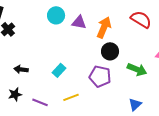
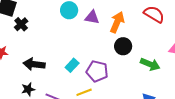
black arrow: (21, 69) -> (34, 64), size x1.5
purple pentagon: (100, 76) -> (97, 71), moved

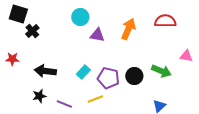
red semicircle: (154, 14) -> (165, 21), turned -30
purple triangle: (92, 17) -> (97, 35), moved
black circle: (123, 46) -> (134, 76), moved

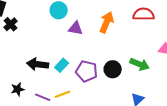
black arrow: (45, 71) -> (38, 64), moved
yellow line: (95, 99) -> (63, 94), moved

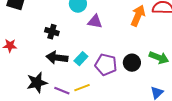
orange arrow: (107, 22) -> (138, 16), moved
black cross: (11, 24) -> (52, 32), moved, turned -32
black star: (18, 89) -> (37, 83), size x1.5

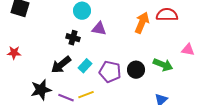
black cross: (52, 32) -> (73, 38), moved
black arrow: (57, 58) -> (61, 65), turned -45

